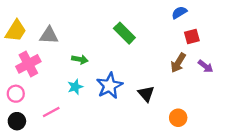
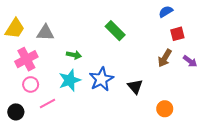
cyan star: (75, 87) -> (70, 80), size x1.5
pink circle: (16, 94) -> (31, 84), moved

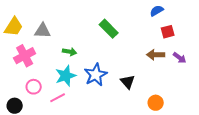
brown arrow: (165, 58) -> (156, 55), turned 60
pink circle: (31, 84) -> (34, 87), moved
pink line: (48, 103) -> (58, 98), moved

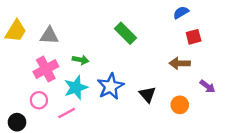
pink cross: (25, 56) -> (46, 69), moved
purple arrow: (180, 58) -> (207, 86), moved
orange circle: (156, 103) -> (180, 105), moved

